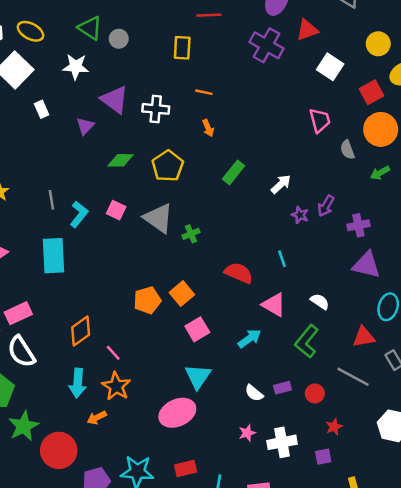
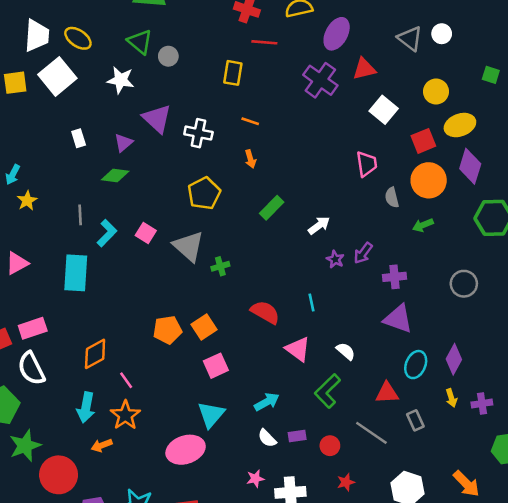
white rectangle: (42, 109) -> (79, 138), moved
green diamond: (120, 160) -> (115, 176), moved
cyan arrow: (250, 339) -> (267, 402), moved

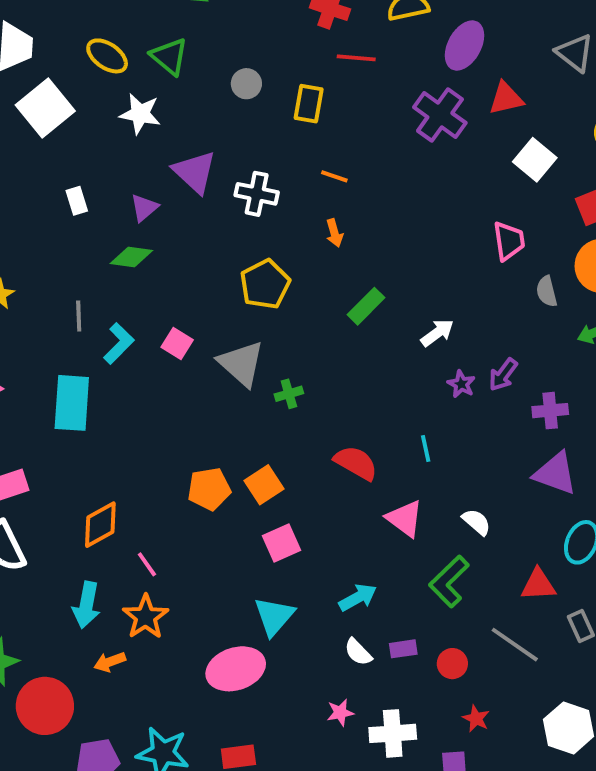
yellow ellipse: (78, 38) -> (107, 56), moved
gray circle: (168, 56) -> (246, 84), moved
red star: (346, 482) -> (476, 719), turned -30

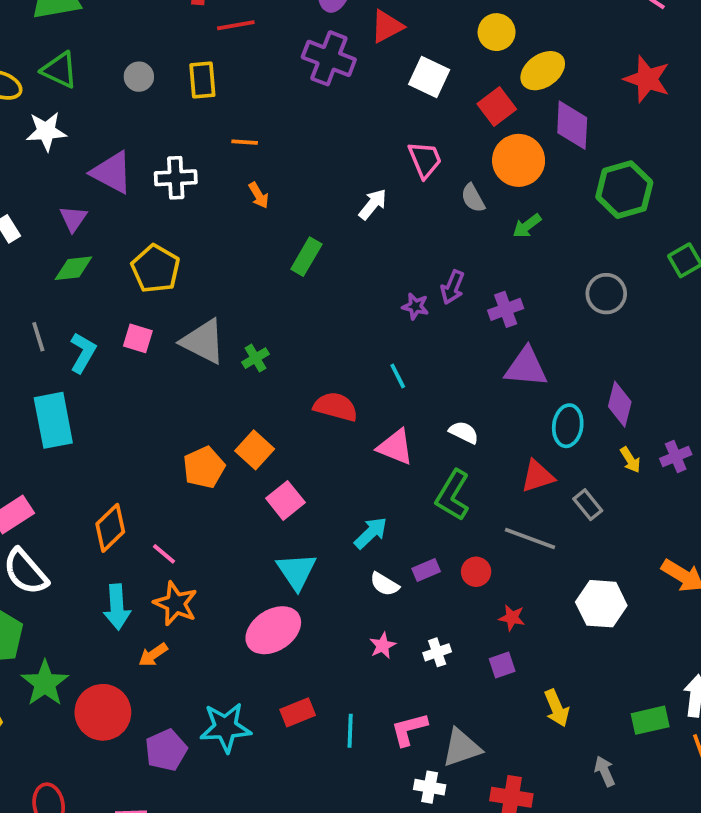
yellow pentagon: (265, 284) -> (156, 269), moved
white arrow: (437, 333) -> (373, 204), moved
white cross: (393, 733) -> (437, 652), size x0.6

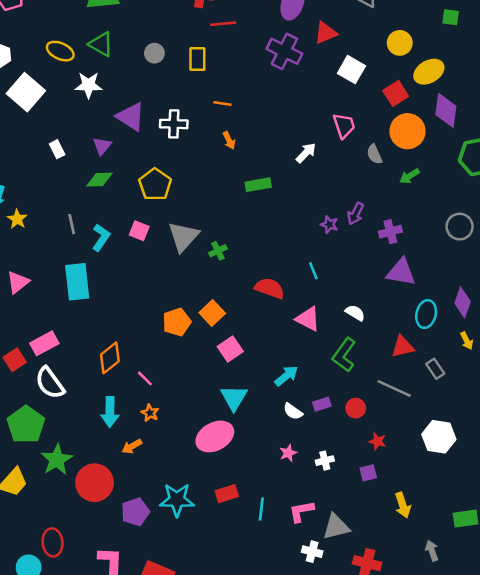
green rectangle: (306, 257) -> (258, 185), turned 45
gray triangle: (203, 341) -> (183, 237), turned 40
orange star: (176, 604) -> (150, 413), size x0.6

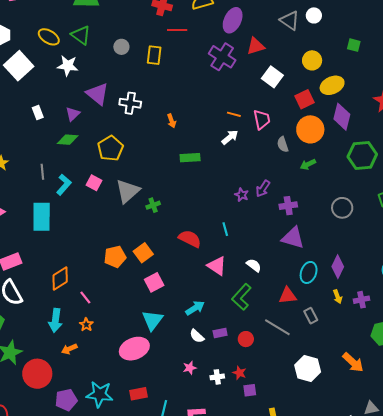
orange line: (223, 104) -> (234, 114), moved
red star: (377, 441) -> (239, 373), moved

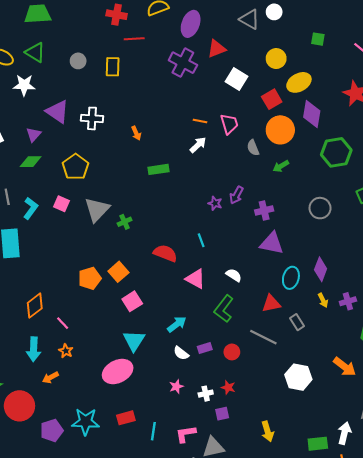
purple square: (250, 390) -> (222, 414), moved

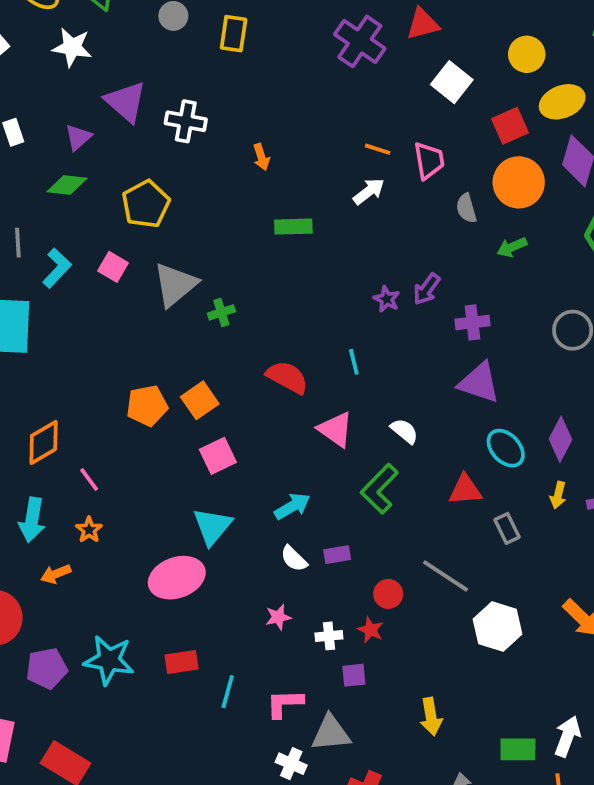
cyan ellipse: (291, 278) -> (506, 448), turned -65
yellow arrow: (323, 300) -> (558, 495), turned 32
gray line: (263, 337) -> (446, 576), moved
red circle: (232, 352) -> (388, 594), moved

